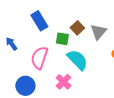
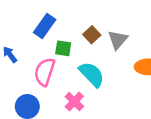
blue rectangle: (39, 21) -> (45, 26), turned 66
green square: (62, 39) -> (63, 48), moved

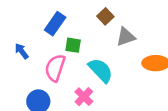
brown square: (92, 35) -> (105, 16), moved
gray triangle: (118, 40) -> (126, 37), turned 30

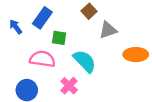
blue arrow: (22, 51) -> (16, 27), moved
pink semicircle: (55, 68) -> (42, 59), turned 80

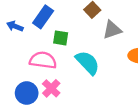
blue arrow: (16, 27) -> (15, 26), turned -32
pink cross: (69, 86) -> (51, 88), moved

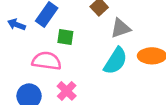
cyan semicircle: (88, 63) -> (116, 61), moved, turned 76
pink cross: (51, 88) -> (67, 91), moved

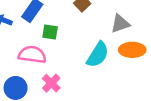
gray triangle: (121, 28) -> (120, 24), moved

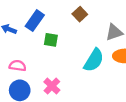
pink semicircle: (32, 55) -> (18, 66), moved, size x0.7

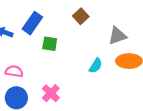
cyan semicircle: (94, 60) -> (96, 66), size x0.6

